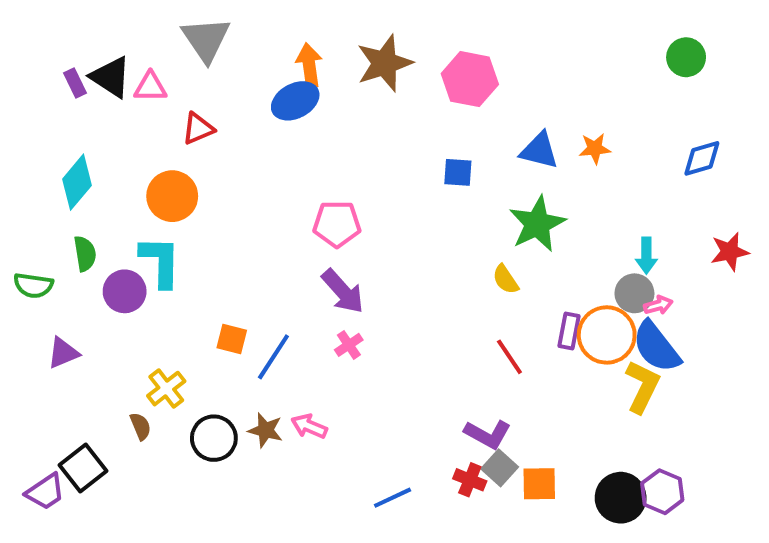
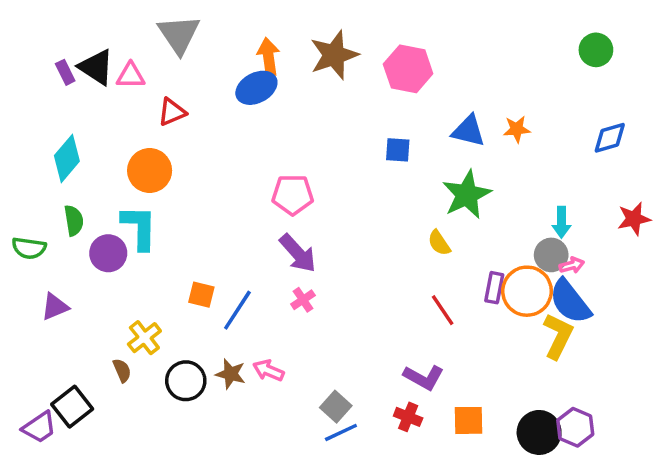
gray square: (500, 468) -> (336, 407), moved

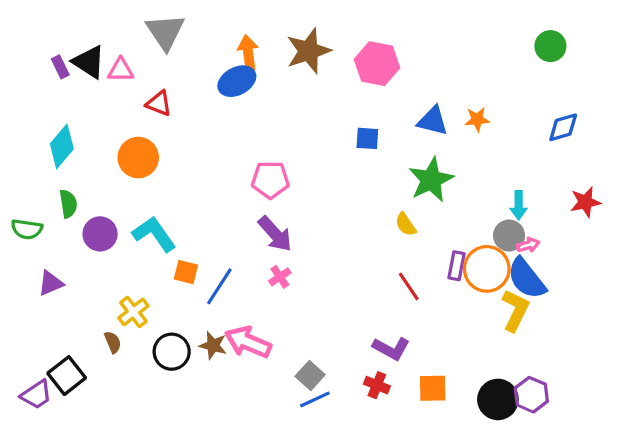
red triangle: (172, 112) -> (159, 103), turned 44
cyan L-shape: (139, 227) -> (154, 234), moved, turned -36
pink arrow: (269, 370) -> (248, 342), size x1.6

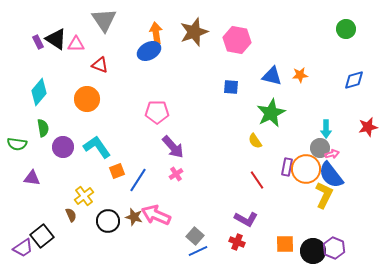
pink pentagon: (270, 180) -> (157, 112), moved
orange square: (186, 272) -> (117, 171), turned -35
purple triangle: (51, 283) -> (32, 178), turned 30
orange square: (433, 388) -> (285, 244), moved

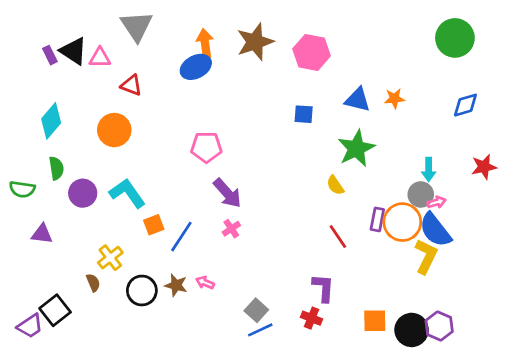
green circle: (346, 29) -> (455, 38), size x1.5
pink arrow: (156, 215) -> (205, 283), size x0.5
purple L-shape: (246, 219) -> (323, 288), turned -115

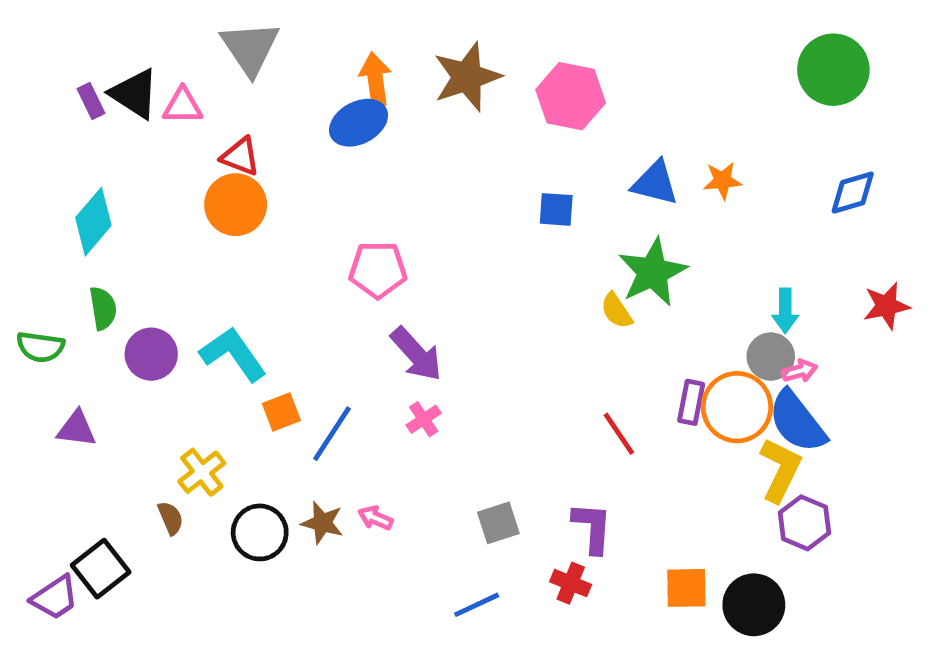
orange circle: (114, 130) -> (236, 205), moved
yellow semicircle: (335, 185) -> (616, 311), moved
gray square: (256, 310) -> (498, 523), moved, turned 30
purple hexagon: (439, 326) -> (804, 523), moved

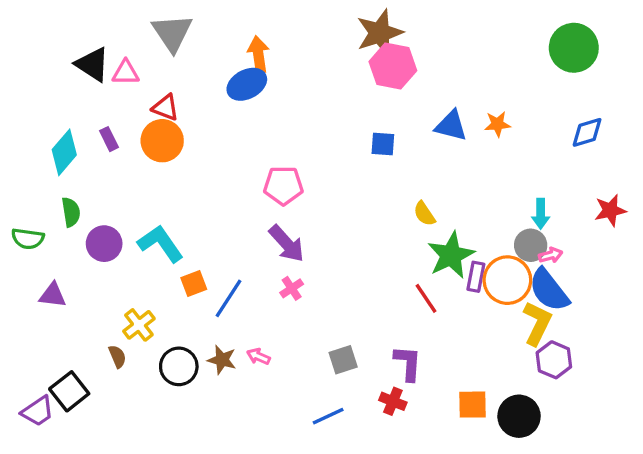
brown star: (467, 77) -> (380, 33), moved
purple rectangle: (91, 101) -> (109, 139), moved
pink pentagon: (378, 270) -> (283, 186), moved
green star: (653, 272) -> (451, 255), moved

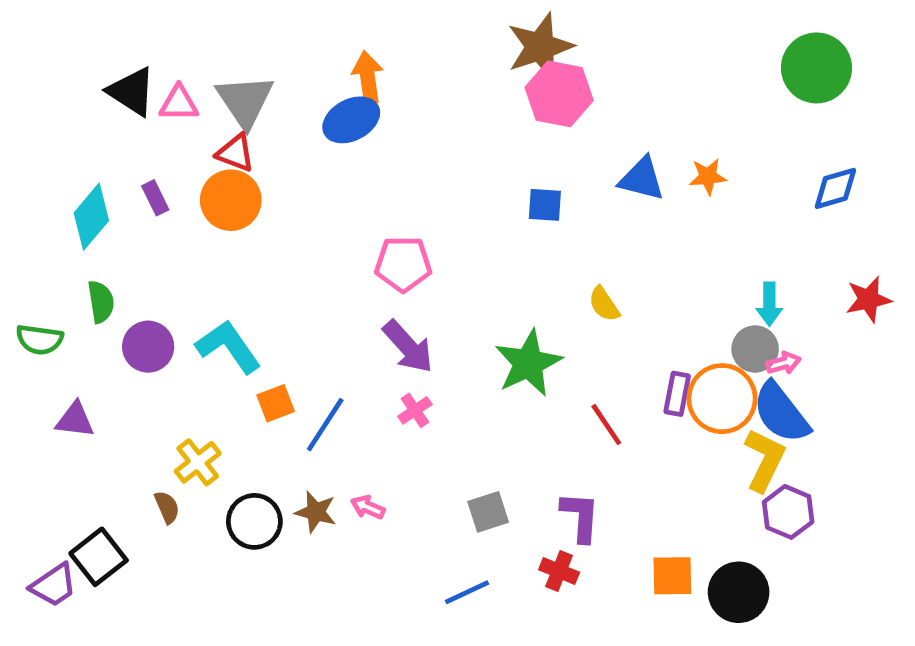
gray triangle: (172, 33) -> (245, 101), moved
green star: (451, 255) -> (528, 363), moved

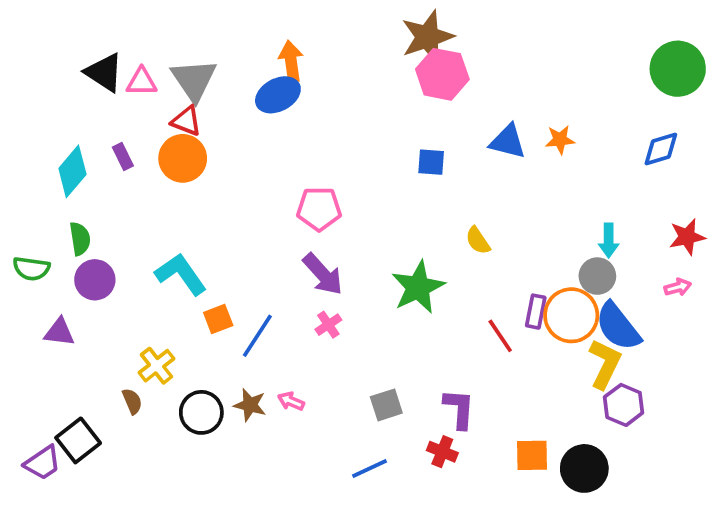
green circle: (816, 68) -> (678, 69), moved
purple circle: (148, 347) -> (95, 280), moved
pink arrow: (783, 363) -> (678, 287), moved
red line: (606, 425) -> (500, 336), moved

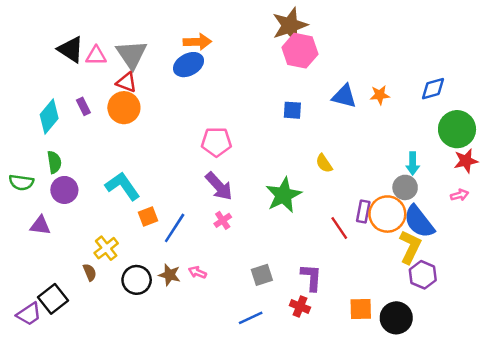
orange arrow: (291, 61) -> (197, 42), turned 96
green circle: (678, 69) -> (457, 129), moved
blue diamond: (661, 149) -> (433, 89), moved

